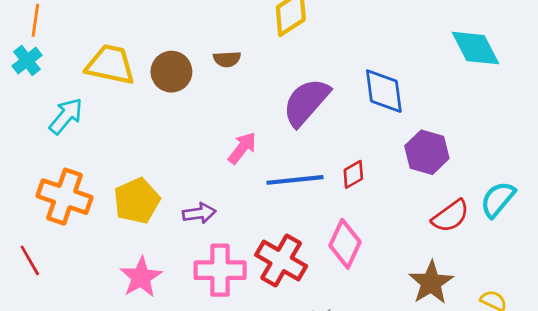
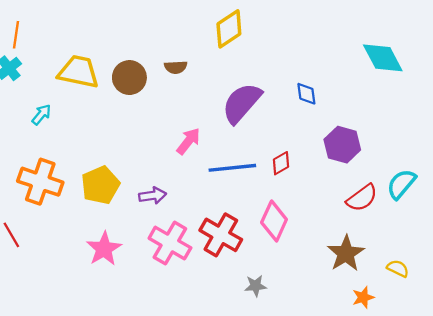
blue diamond: (384, 91) -> (306, 94), size x0.6
cyan arrow: (66, 116) -> (41, 115), size x0.7
pink cross: (220, 270) -> (170, 243), turned 30

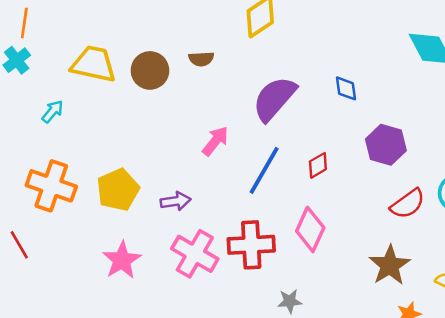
blue line: (232, 168) -> (264, 170), turned -54
red cross: (221, 235) -> (251, 245), turned -33

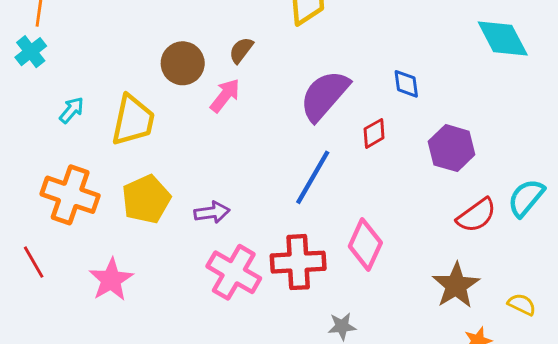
brown semicircle: (201, 59) -> (241, 50), turned 130
yellow trapezoid: (94, 64) -> (133, 120), moved, turned 90
pink arrow: (215, 141) -> (225, 95), moved
red diamond: (318, 165) -> (374, 133), moved
pink star: (122, 260) -> (111, 280), moved

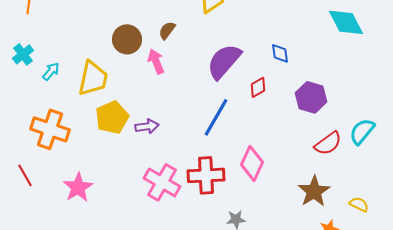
cyan cross: (31, 52) -> (23, 54), moved
pink arrow: (225, 95) -> (156, 61), turned -60
yellow pentagon: (146, 199) -> (112, 117), moved
purple arrow: (212, 212) -> (147, 126), moved

